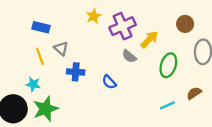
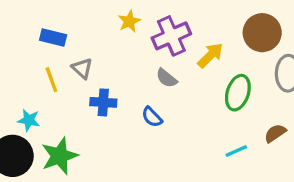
brown circle: (185, 24) -> (262, 33), size x1.5
gray semicircle: (129, 56) -> (167, 78), moved
cyan star: (33, 84) -> (29, 120), moved

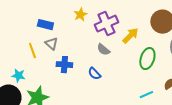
blue rectangle: (53, 38) -> (45, 25), moved

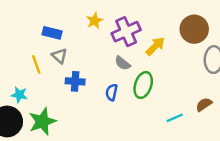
green ellipse: (147, 59) -> (143, 85), moved
blue semicircle: (94, 74) -> (112, 92), turned 56

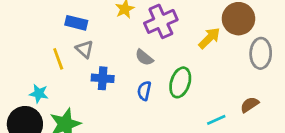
yellow arrow: (155, 46) -> (209, 38), moved
gray semicircle: (123, 63) -> (144, 57), moved

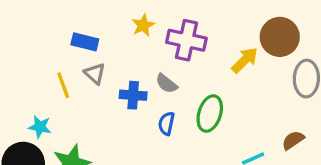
purple cross: (161, 21) -> (186, 40), turned 36
blue cross: (103, 78) -> (133, 95), moved

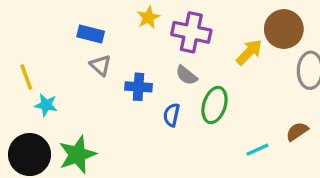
gray semicircle: (166, 84) -> (186, 75), moved
yellow line: (63, 85) -> (26, 77), moved
cyan star: (40, 127) -> (46, 105), moved

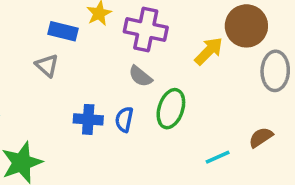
blue rectangle: (91, 34) -> (63, 31), moved
blue cross: (139, 87) -> (88, 119), moved

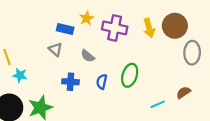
yellow arrow: (209, 51) -> (149, 28), moved, turned 120
gray semicircle: (140, 76) -> (88, 56), moved
blue cross: (88, 119) -> (70, 82), moved

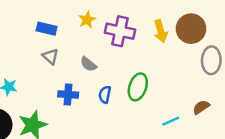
blue rectangle: (65, 29) -> (47, 29), moved

